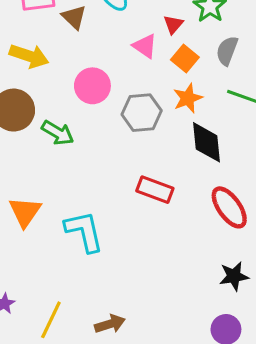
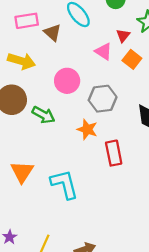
orange star: (188, 98) -> (87, 129), moved, turned -30
red rectangle: (155, 190) -> (114, 153), turned 60

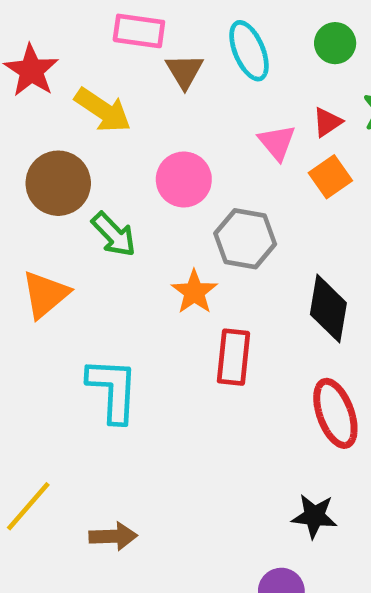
orange triangle: (22, 172) -> (45, 294), moved

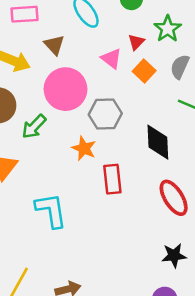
brown triangle: (184, 71) -> (54, 45), moved
pink circle: (184, 180) -> (65, 89), size x1.4
green arrow: (114, 234) -> (34, 127), turned 100

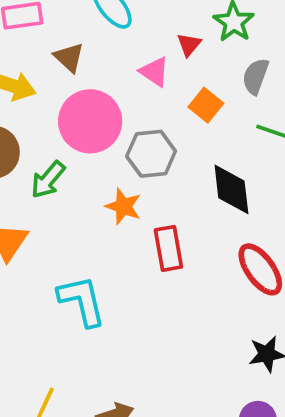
orange square: (144, 71) -> (206, 105), moved

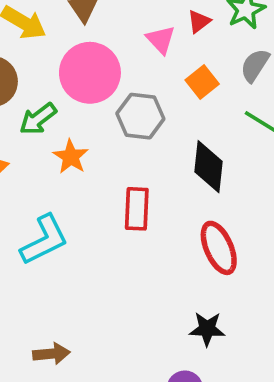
orange star: (123, 206) -> (71, 157), moved
cyan L-shape: (82, 301) -> (44, 240), turned 64

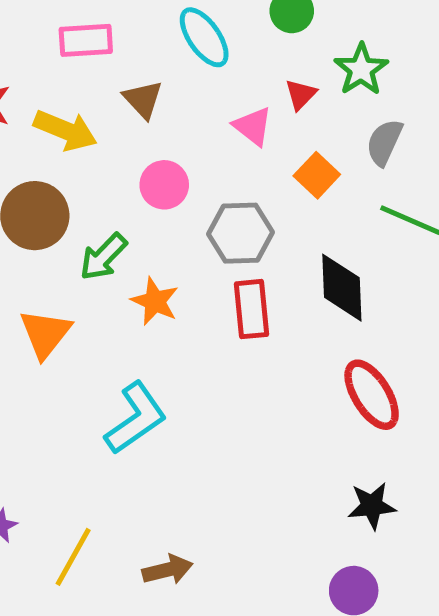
pink circle: (90, 73) -> (164, 185), size x0.6
red rectangle: (137, 209) -> (252, 309), moved

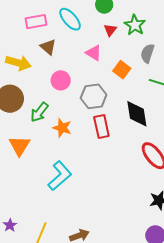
pink rectangle: (86, 40) -> (36, 22), moved
red triangle: (301, 94) -> (110, 30), moved

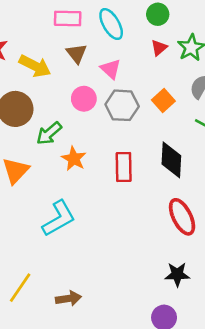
pink triangle: (94, 53) -> (111, 69), moved
gray hexagon: (94, 96) -> (122, 105), moved

